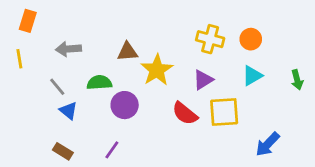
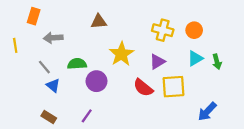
orange rectangle: (28, 21) -> (34, 16), moved
brown triangle: (127, 52) -> (99, 21), moved
green arrow: (297, 80) -> (217, 62), moved

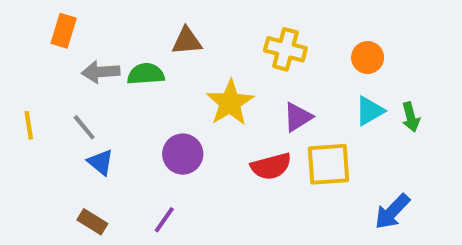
yellow cross: (163, 30) -> (285, 49), moved
yellow line: (15, 45) -> (29, 125), moved
green semicircle: (77, 64) -> (146, 74), moved
red semicircle: (143, 88) -> (271, 166), turned -54

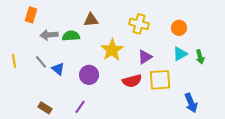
blue triangle: (101, 162) -> (58, 69), moved
blue arrow: (392, 212) -> (191, 103), turned -66

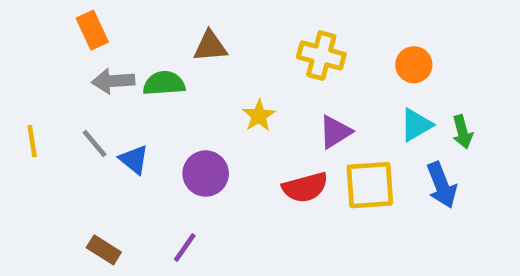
orange rectangle: (31, 15) -> (92, 30), moved, turned -42
yellow star: (112, 50) -> (259, 116), size x0.6
blue arrow: (191, 103) -> (442, 185), moved

